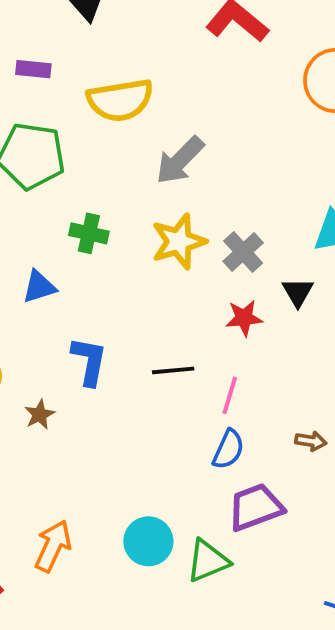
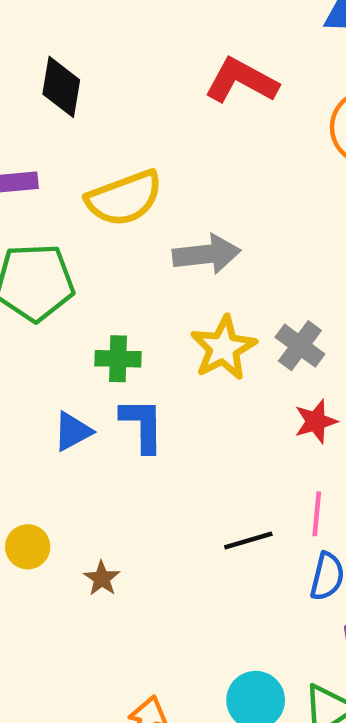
gray arrow: (180, 160) -> (207, 254), turned -130
blue L-shape: (89, 361) -> (142, 425), moved
black line: (173, 370) -> (248, 540), moved

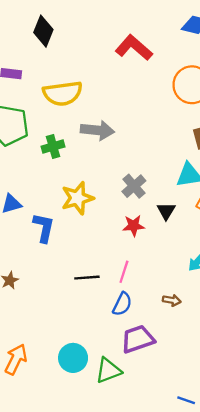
yellow star: (223, 348) -> (77, 198), moved
green cross: (118, 359) -> (53, 147), moved, turned -30
blue L-shape: (142, 425) -> (44, 228), moved

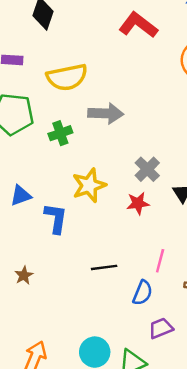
red star: (134, 226) -> (138, 203), moved
pink line: (124, 272) -> (160, 261), moved
purple trapezoid: (138, 339) -> (161, 328), size x0.7

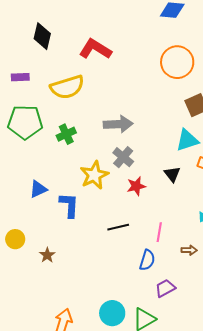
red L-shape: (138, 25) -> (95, 49), moved
gray arrow: (106, 113) -> (118, 124), moved
gray cross: (147, 169) -> (123, 157), moved
black line: (104, 267) -> (118, 227), moved

